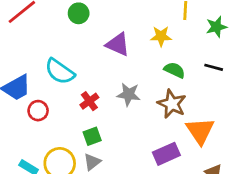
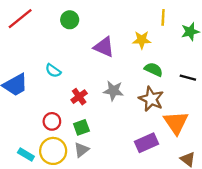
black line: (214, 67) -> (188, 78), moved
cyan semicircle: (60, 71) -> (53, 71), size x0.6
red circle: (38, 111) -> (52, 121), moved

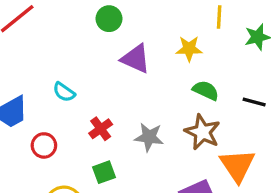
green circle: (70, 20) -> (109, 19), moved
gray star: (113, 91) -> (149, 137), moved
red circle: (52, 121) -> (44, 145), moved

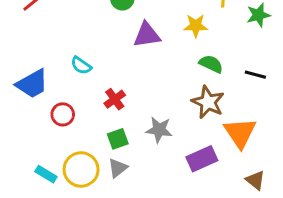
purple triangle: (136, 59) -> (147, 35), turned -32
gray star: (149, 137) -> (159, 130), moved

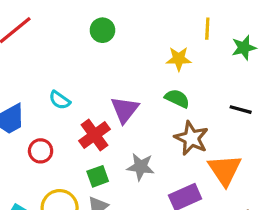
purple triangle: (147, 35) -> (125, 110), moved, turned -44
green semicircle: (211, 64) -> (177, 98), moved
red cross: (115, 99) -> (95, 135), size x1.4

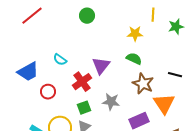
black line: (241, 110) -> (175, 75), moved

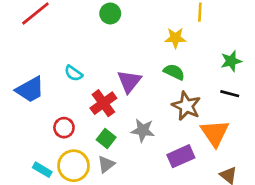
green star: (176, 27) -> (231, 61), moved
red circle: (48, 92) -> (64, 128), moved
green square: (84, 108) -> (106, 138), turned -32

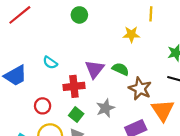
green semicircle: (174, 72) -> (121, 69), moved
red cross: (103, 103) -> (74, 86), turned 30
gray star: (143, 130) -> (105, 108), turned -30

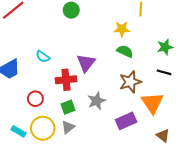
green semicircle: (121, 69) -> (125, 51), moved
brown star: (140, 89) -> (130, 82), turned 30
green square: (76, 115) -> (68, 107), turned 32

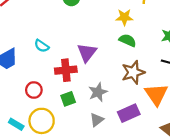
gray triangle: (68, 127) -> (97, 120), moved

